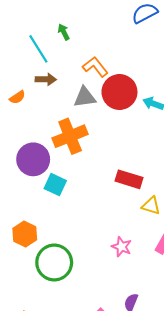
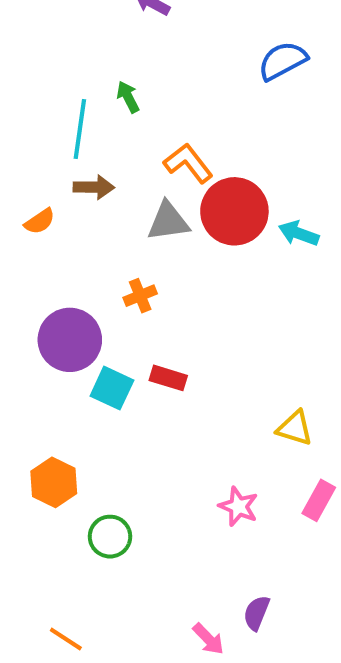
cyan line: (38, 49) -> (80, 129), turned 40
orange cross: (70, 136) -> (140, 296), size x0.5
red rectangle: (129, 179) -> (168, 378), moved, size x0.7
green circle: (54, 262) -> (110, 537), size x0.6

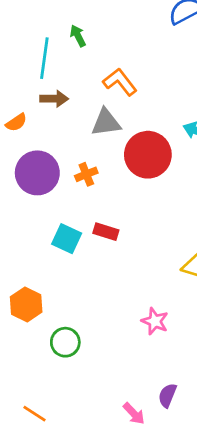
red circle: (234, 211) -> (148, 155), moved
purple circle: (70, 340) -> (37, 173), moved

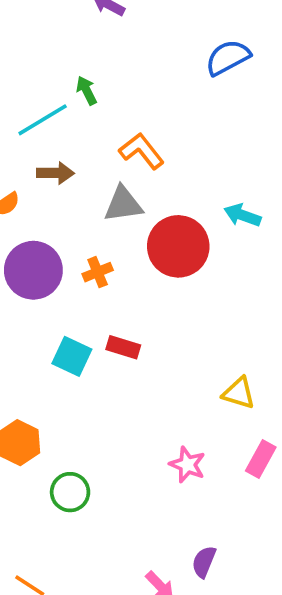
cyan line: (44, 58) -> (43, 120), turned 51

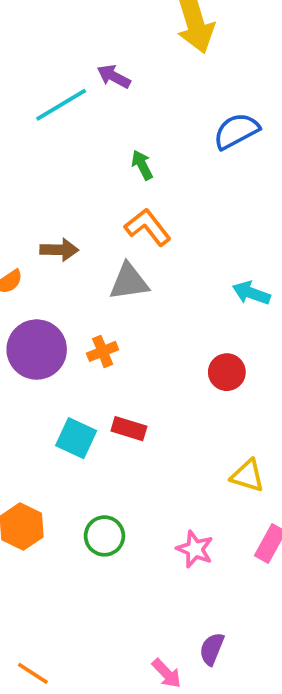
green arrow: (87, 91) -> (142, 165), moved
cyan line: (43, 120) -> (61, 105), moved
red circle: (178, 246) -> (227, 372), moved, size x0.6
green circle: (70, 492) -> (104, 536), moved

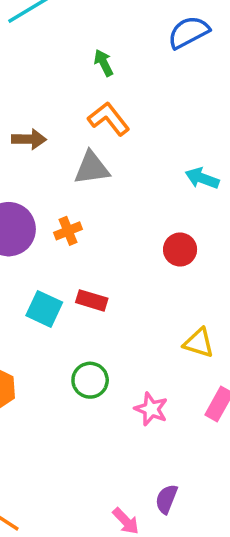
green circle: (104, 536) -> (90, 380), moved

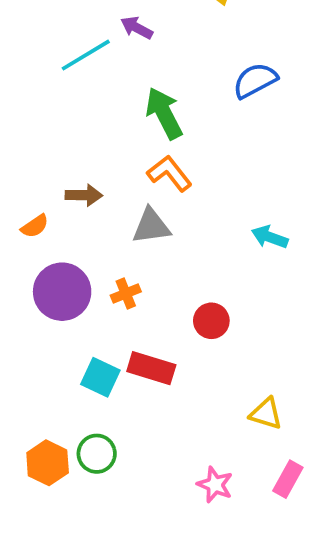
green arrow: (104, 63) -> (164, 113), size x1.8
red circle: (180, 250) -> (211, 321), moved
red rectangle: (92, 300) -> (151, 368), size x1.4
green circle: (90, 380) -> (97, 454), moved

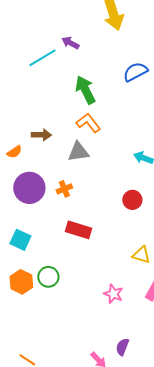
red circle: (211, 321) -> (132, 200), moved
cyan square: (100, 377) -> (20, 240), moved

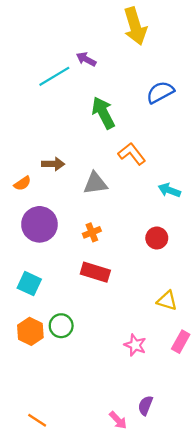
orange L-shape: (88, 123) -> (132, 154), moved
orange cross: (64, 189) -> (92, 232), moved

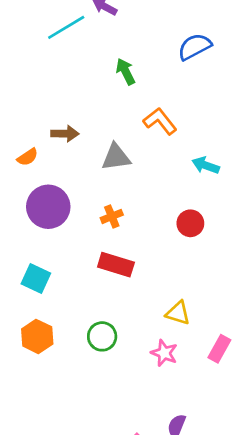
green arrow: (103, 113) -> (126, 72), size x0.7
yellow triangle: (167, 301) -> (178, 313), moved
green circle: (61, 326) -> (102, 336), moved

